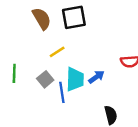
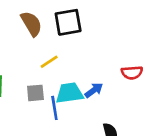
gray square: (45, 79) -> (35, 93), turned 35
cyan trapezoid: (75, 79) -> (69, 93), turned -100

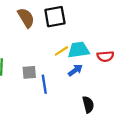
yellow line: (49, 62) -> (61, 51), moved
cyan trapezoid: (69, 93) -> (79, 50), moved

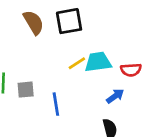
blue arrow: (75, 70) -> (115, 96), moved
gray square: (29, 72) -> (26, 90), moved

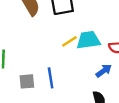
gray square: (26, 90) -> (27, 81), moved

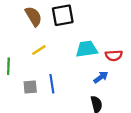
yellow line: (69, 41) -> (39, 50), moved

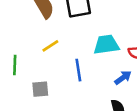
blue line: (52, 84) -> (78, 70), moved

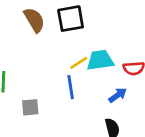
yellow line: (50, 46) -> (79, 63), moved

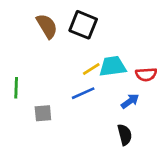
black square: (71, 19) -> (83, 25), turned 32
blue line: (71, 87) -> (83, 93), turned 75

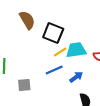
black square: (83, 25) -> (53, 33), moved
blue arrow: (130, 101) -> (76, 77), moved

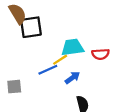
black square: (53, 33) -> (31, 27), moved, turned -30
yellow line: (60, 52) -> (60, 60), moved

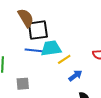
cyan trapezoid: (72, 47) -> (51, 48), moved
blue line: (48, 70) -> (34, 50), moved, turned 30

